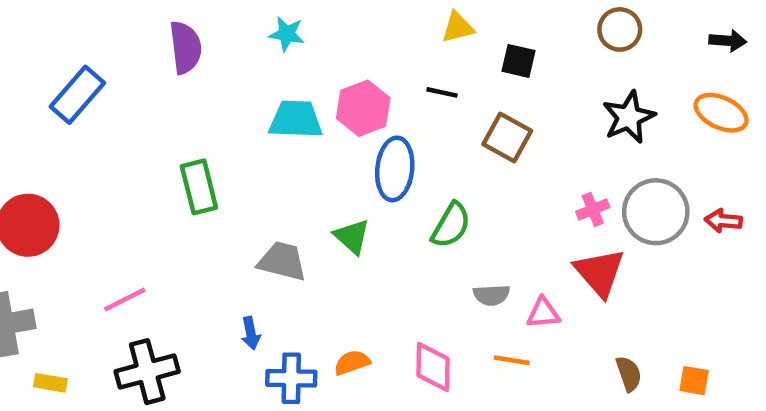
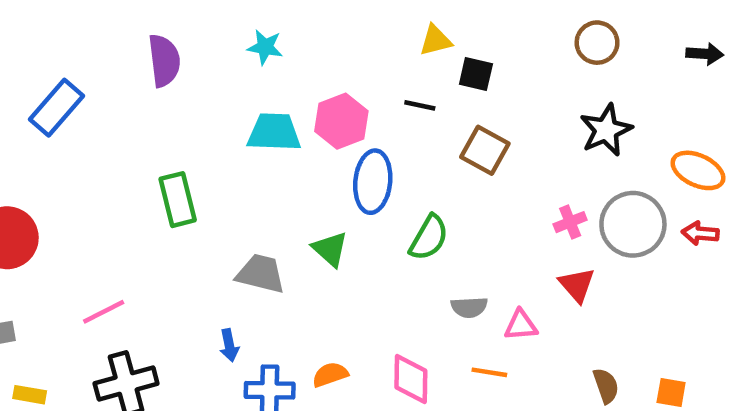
black square: (518, 61) -> (476, 74), moved
orange ellipse: (721, 113) -> (698, 170), moved
red triangle: (600, 272) -> (577, 285), size x0.7

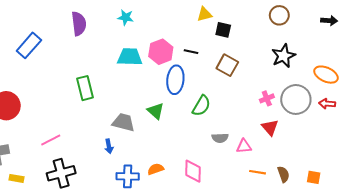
black line: (420, 105) -> (191, 52), moved
blue arrow: (229, 345) -> (109, 146), moved
orange line: (489, 372) -> (257, 172), moved

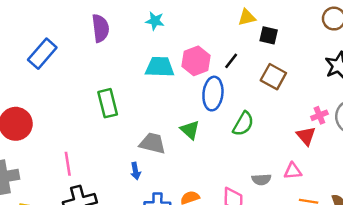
black line: (191, 52) -> (231, 61), turned -64
red triangle: (270, 128) -> (306, 136), moved
gray semicircle: (220, 138) -> (261, 179), moved
pink line: (51, 140) -> (68, 164), turned -72

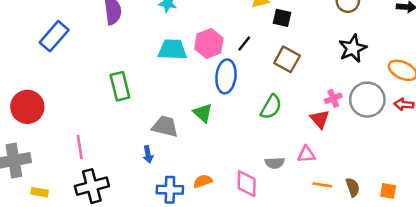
green semicircle: (243, 124) -> (271, 107), moved

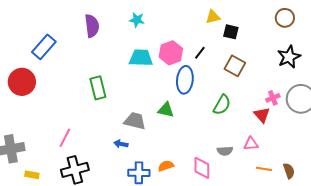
red circle: (27, 107) -> (22, 82), moved
green triangle: (203, 113) -> (166, 110), turned -30
pink line: (80, 147) -> (65, 138), turned 36
blue arrow: (148, 154) -> (121, 144), turned 112

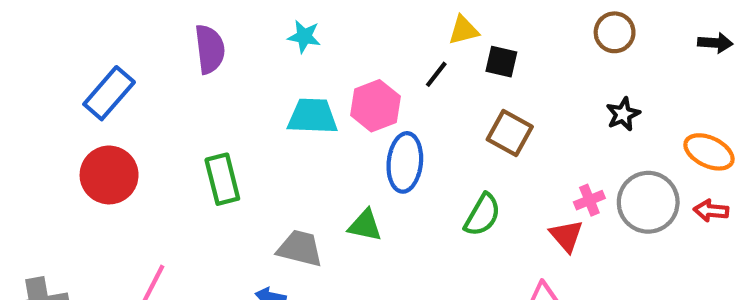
black line: (200, 53) -> (436, 74), moved
black star: (289, 57) -> (623, 114), size x0.7
red circle: (22, 82) -> (109, 175), moved

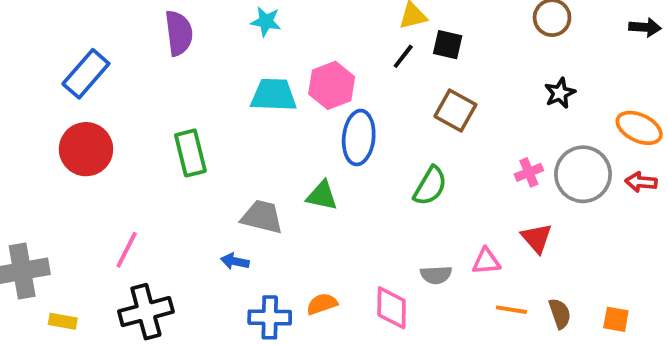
black line: (436, 74) -> (403, 56), moved
red triangle: (566, 236) -> (537, 238), moved

